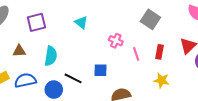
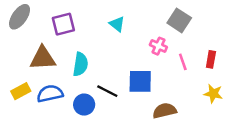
gray square: (150, 19) -> (179, 20), moved
brown triangle: (19, 51) -> (43, 58), size x1.6
blue square: (101, 70) -> (140, 81), size x1.5

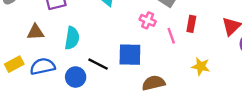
brown triangle: (43, 58) -> (35, 32), size x0.7
red rectangle: (211, 59) -> (191, 24), moved

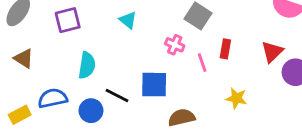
brown triangle: (35, 32) -> (24, 58), moved, turned 36
yellow rectangle: (14, 64) -> (20, 115), moved

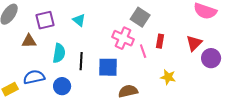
cyan triangle: (128, 20) -> (79, 20), moved
pink cross: (175, 45) -> (123, 38), size x1.5
brown triangle: (24, 58) -> (29, 41), moved, turned -35
black line: (117, 96) -> (81, 61), moved, turned 66

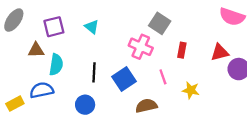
red triangle: (194, 43) -> (220, 52), turned 30
pink line: (143, 51) -> (163, 77), moved
cyan semicircle: (59, 53) -> (56, 65), moved
blue square: (108, 67) -> (124, 79), turned -35
blue circle: (62, 86) -> (85, 105), moved

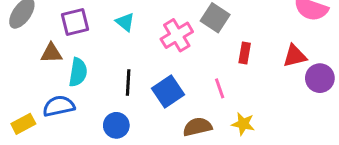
pink cross: (141, 47) -> (177, 35), moved, turned 35
yellow star: (191, 90) -> (243, 124), moved

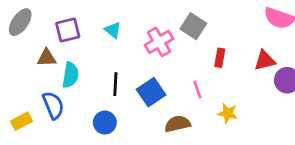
blue semicircle: (59, 106) -> (53, 105), turned 80
yellow star: (243, 124) -> (228, 113), moved

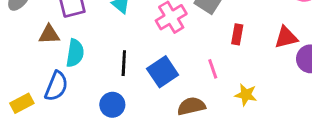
blue semicircle: (53, 105) -> (56, 86), turned 44

